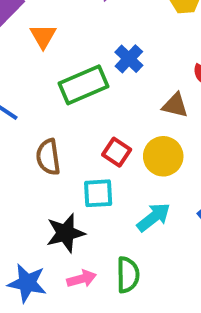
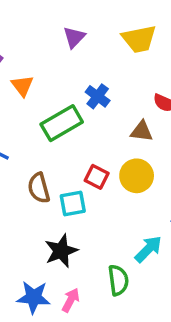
cyan square: (98, 193) -> (73, 204), moved
cyan arrow: (154, 217) -> (148, 249), moved
pink arrow: (82, 279) -> (71, 300), moved, turned -40

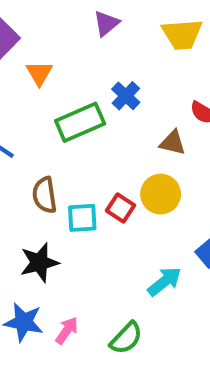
red square: (97, 177) -> (120, 208), moved
black star: (61, 251) -> (39, 262), moved
green semicircle: (118, 280) -> (126, 338), moved, turned 44

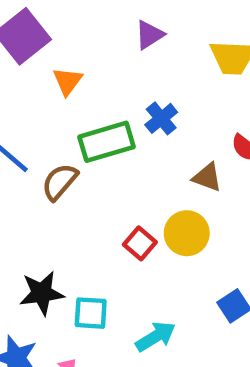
brown semicircle: (45, 195) -> (60, 182), moved, turned 42
cyan square: (82, 218) -> (91, 313), moved
cyan arrow: (164, 281) -> (156, 337), moved

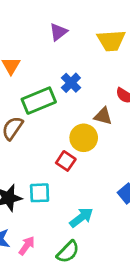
yellow circle: (187, 233) -> (84, 138), moved
cyan square: (91, 313) -> (40, 193), moved

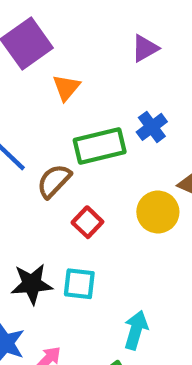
red square: (66, 161) -> (87, 222), moved
cyan arrow: (81, 217) -> (136, 330), turned -45

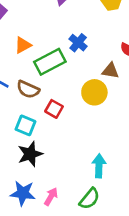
orange triangle: (66, 88) -> (23, 45), moved, turned 36
brown semicircle: (54, 181) -> (28, 89), turned -95
cyan square: (79, 284) -> (26, 125), moved, turned 30

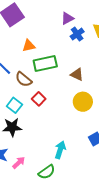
blue cross: (78, 43) -> (77, 34), moved
brown triangle: (110, 71) -> (77, 74), moved
yellow circle: (94, 92) -> (83, 102), moved

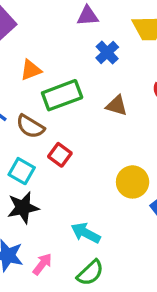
purple triangle: (67, 18) -> (88, 16), turned 32
blue cross: (77, 34) -> (107, 53), moved
yellow circle: (83, 102) -> (133, 182), moved
cyan arrow: (60, 150) -> (86, 233), moved, turned -72

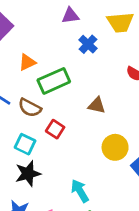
brown triangle: (117, 106) -> (97, 105), moved
cyan arrow: (86, 233) -> (80, 191), turned 35

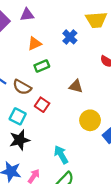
purple triangle: (70, 16) -> (27, 15), moved
orange triangle: (27, 62) -> (35, 44), moved
green rectangle: (54, 81) -> (42, 66), size x0.6

